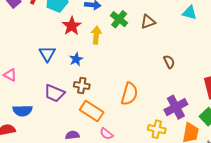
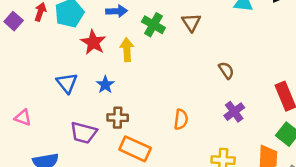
brown triangle: (148, 22) -> (191, 22), turned -35
orange semicircle: (129, 94) -> (181, 119), size x0.7
purple cross: (176, 107) -> (234, 112), moved, size x0.7

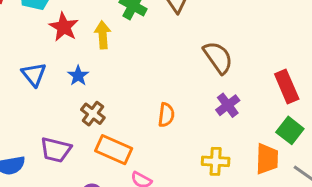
brown semicircle: (226, 70) -> (218, 57), size x1.6
brown cross: (118, 118) -> (93, 114), turned 36
purple trapezoid: (84, 133) -> (56, 150), moved

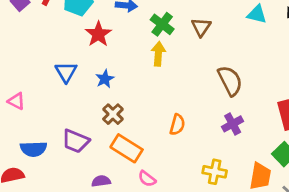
yellow arrow: (103, 35) -> (158, 54), moved

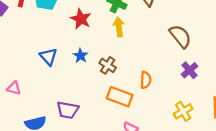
red star: (98, 34) -> (81, 19), moved
brown cross: (113, 114) -> (108, 65), moved
orange rectangle: (127, 148) -> (120, 97), moved
yellow cross: (215, 172) -> (183, 111), turned -30

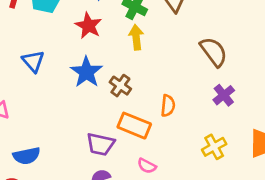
blue star: (80, 56) -> (86, 72), size x1.6
blue triangle: (48, 57) -> (33, 61), moved
purple trapezoid: (68, 110) -> (100, 144), moved

